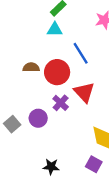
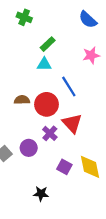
purple square: (94, 164) -> (64, 167), moved

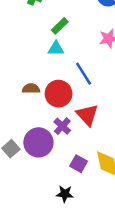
purple circle: (29, 148) -> (38, 142), size x1.5
black star: (41, 194) -> (65, 194), moved

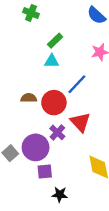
blue line: (84, 74) -> (77, 84), turned 75
purple square: (79, 164) -> (45, 172), moved, turned -35

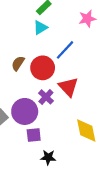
cyan triangle: (52, 61) -> (40, 28), turned -32
brown semicircle: (29, 98) -> (18, 63), turned -56

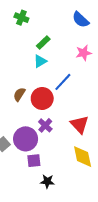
red triangle: (68, 87) -> (79, 124), moved

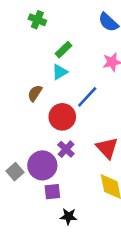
brown semicircle: (19, 94) -> (35, 93), moved

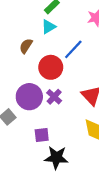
purple circle: (42, 165) -> (29, 97), moved
black star: (68, 216) -> (56, 158), size x1.5

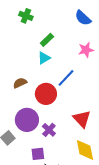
brown semicircle: (26, 46) -> (20, 83), moved, turned 32
purple cross: (54, 97) -> (49, 130), moved

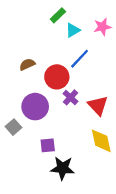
cyan triangle: (44, 58) -> (73, 30), moved
purple cross: (49, 130) -> (70, 97), moved

